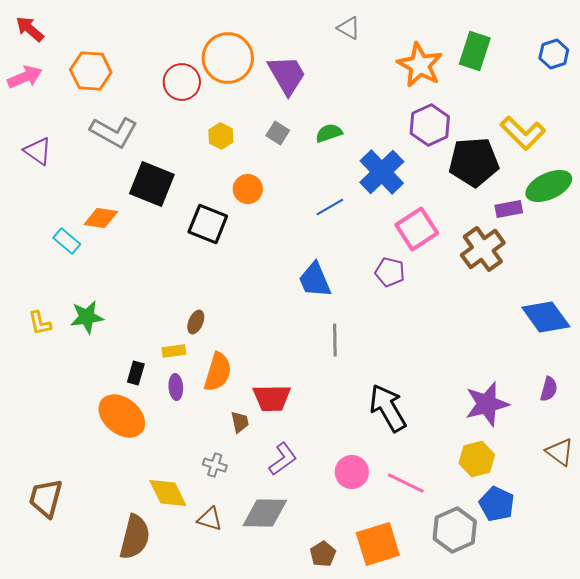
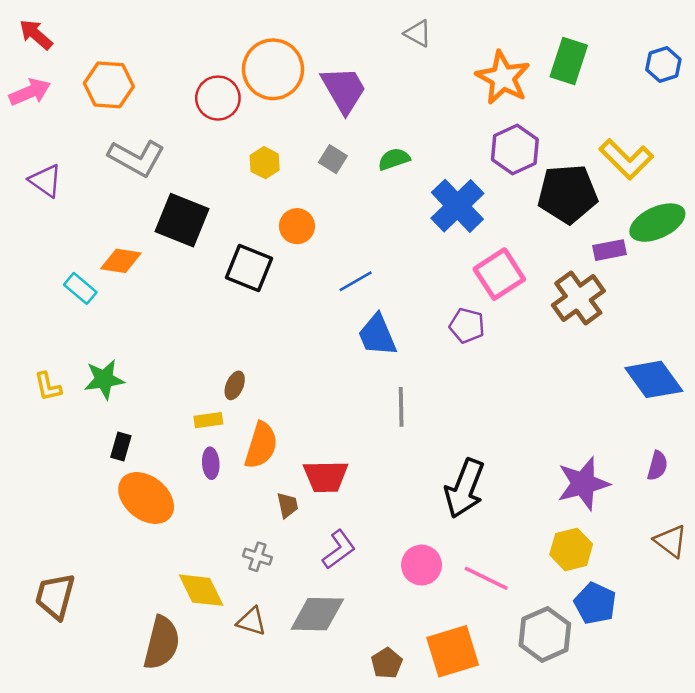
blue line: (330, 207) -> (356, 281), moved
black rectangle: (136, 373) -> (121, 446), moved
black arrow: (388, 408) -> (465, 488), turned -129

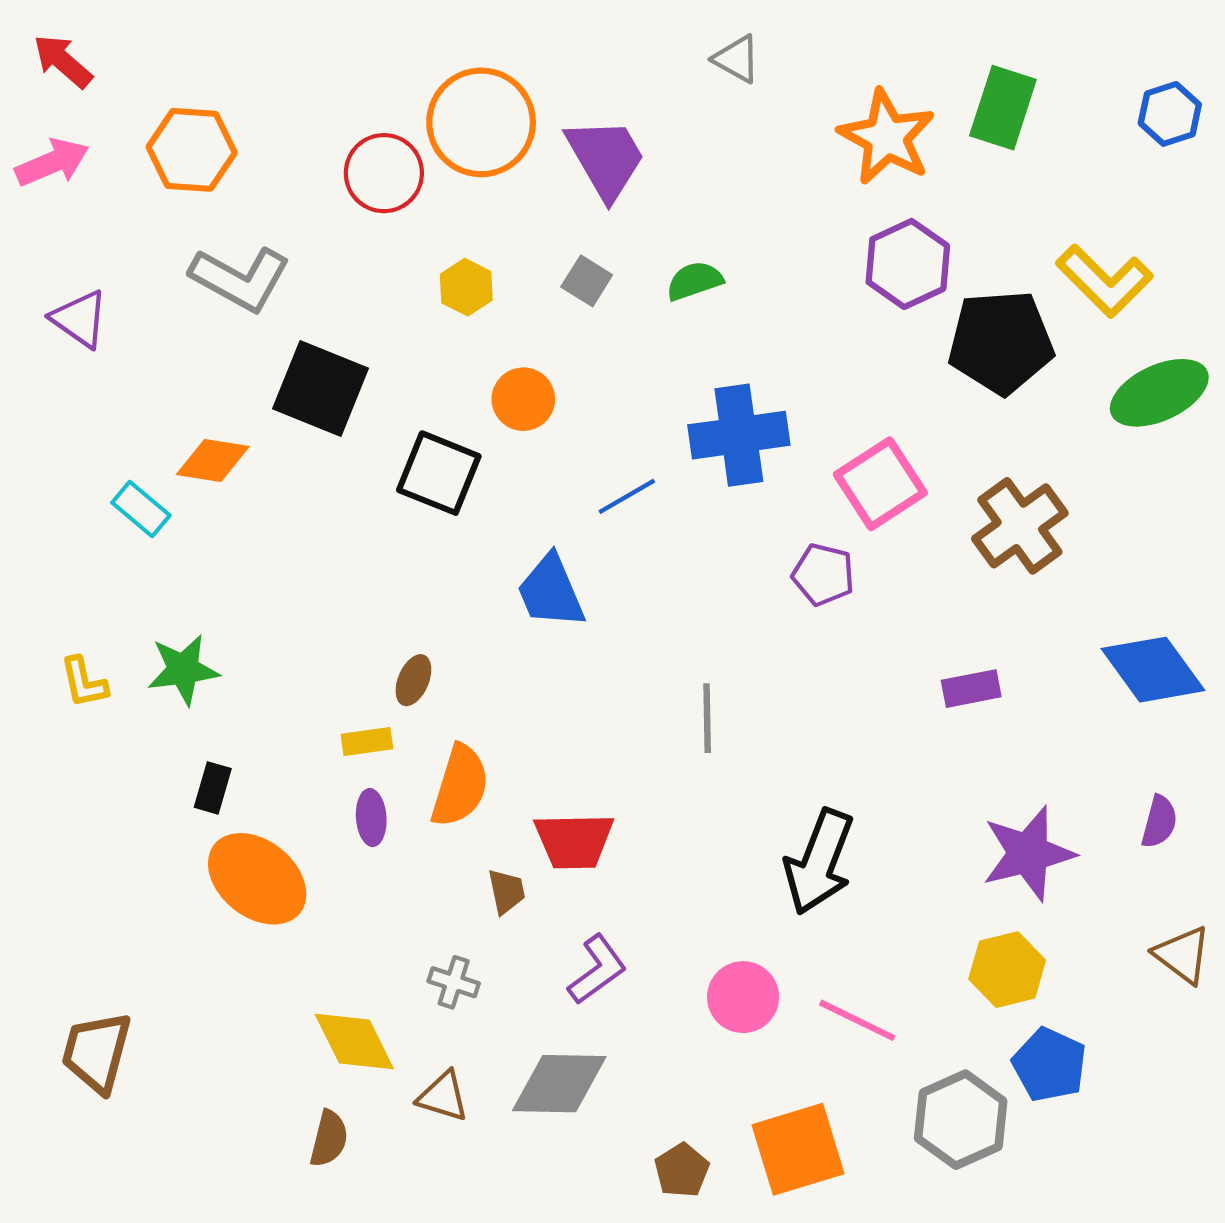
blue cross: (457, 206) -> (739, 435), moved, turned 36
purple rectangle: (609, 250) -> (971, 689), moved
blue trapezoid: (377, 335) -> (551, 591), moved
brown semicircle: (162, 643) -> (329, 1139), moved, size x0.6

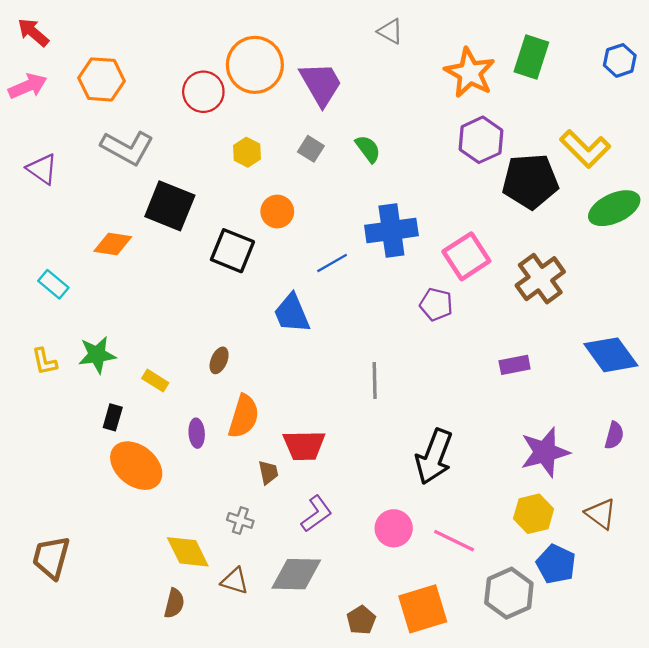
green semicircle: (694, 281) -> (368, 149), turned 72
cyan rectangle: (141, 509) -> (53, 284), moved
yellow rectangle: (367, 741) -> (155, 381), moved, turned 40
brown triangle: (1183, 955) -> (601, 514), moved

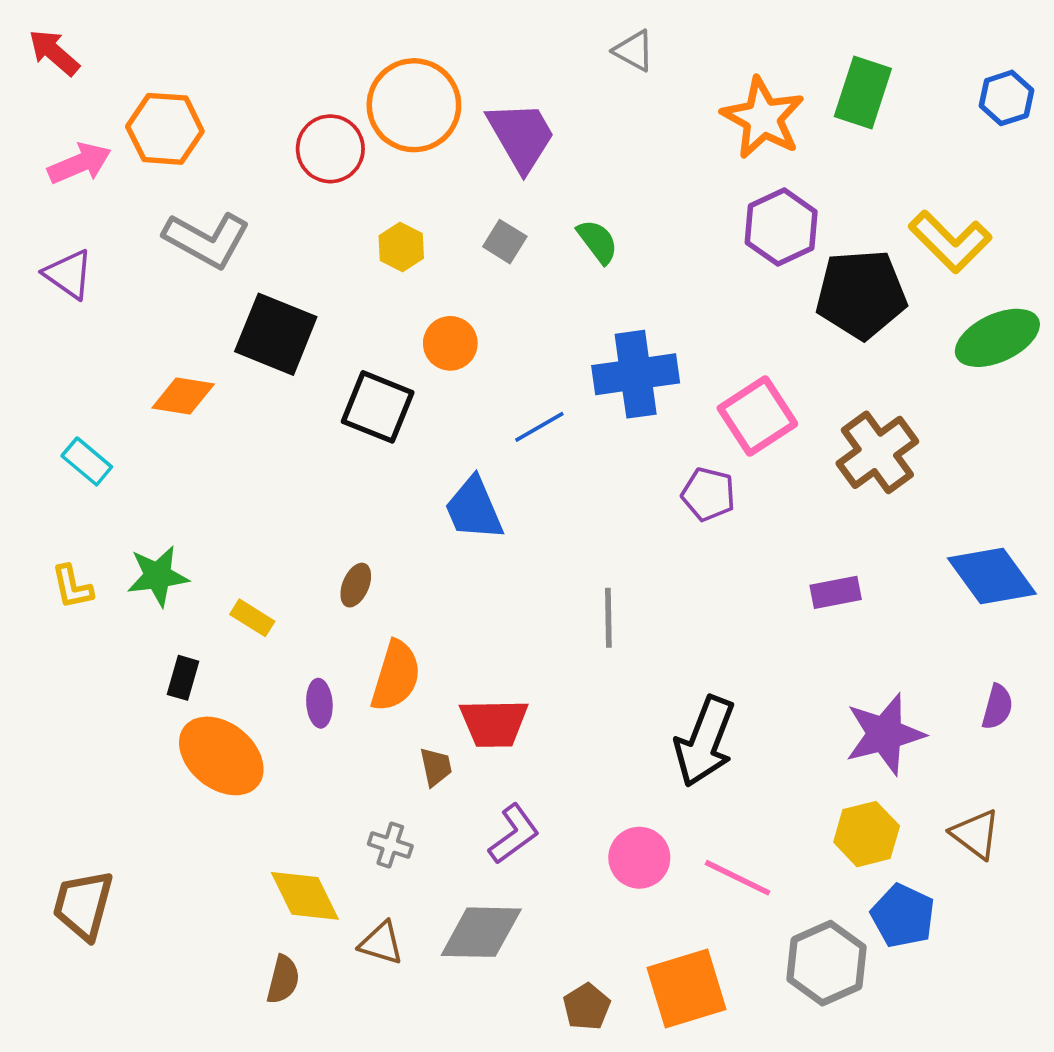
pink arrow: (28, 86) -> (79, 163), moved

